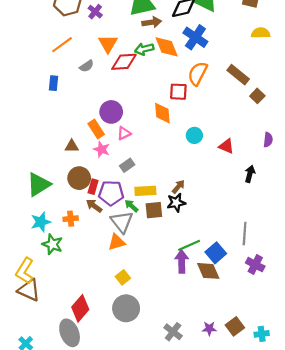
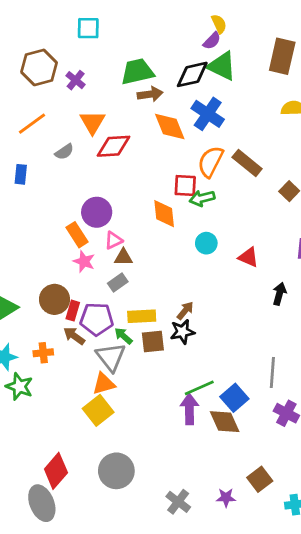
green arrow: (144, 49) -> (202, 198), moved
brown rectangle: (238, 75) -> (247, 163), moved
brown triangle: (72, 146) -> (123, 257), moved
yellow square: (123, 277) -> (98, 410), moved, size x1.5
brown square: (235, 326) -> (260, 479), moved

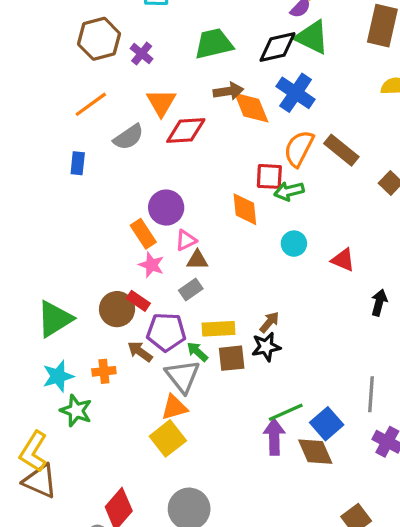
brown arrow: (150, 94) -> (228, 91), moved
gray semicircle: (64, 152) -> (128, 137), size x1.4
red rectangle: (73, 311) -> (138, 301), moved, turned -72

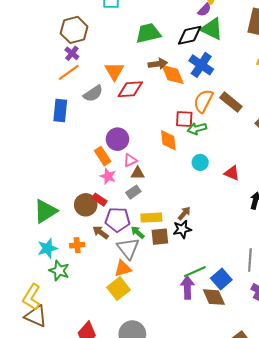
purple cross: (142, 54) -> (72, 53), moved
blue rectangle: (78, 163) -> (60, 110), size x1.5

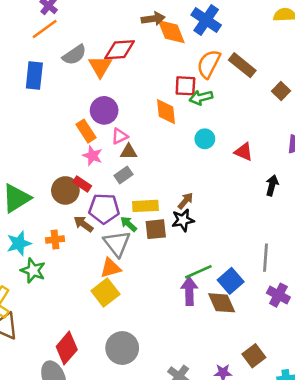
orange triangle: (114, 71) -> (100, 66), moved

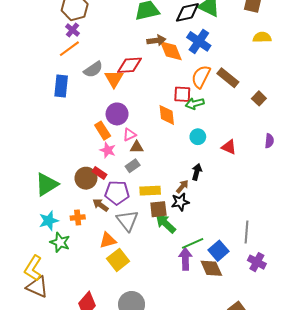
black arrow: (272, 185) -> (197, 172), moved
green arrow: (129, 224) -> (166, 224), moved, size x1.5
orange triangle: (111, 268) -> (108, 240), moved

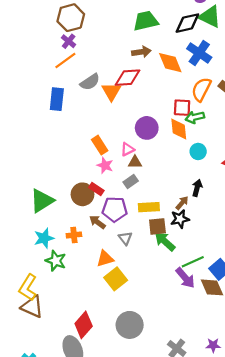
brown arrow: (156, 40) -> (141, 52), moved
purple circle: (117, 114) -> (147, 128), moved
orange diamond: (167, 115) -> (179, 129), moved
gray triangle: (127, 221) -> (125, 238), size x0.6
purple arrow: (185, 259) -> (185, 278), turned 140

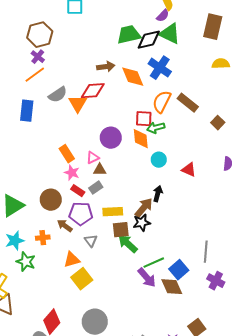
green trapezoid: (146, 21) -> (129, 35), moved
red rectangle: (96, 189) -> (78, 191), moved
brown arrow: (182, 203) -> (144, 208), size x1.5

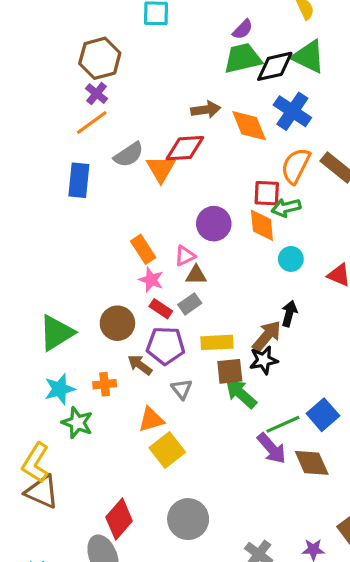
purple semicircle: (163, 16) -> (243, 29), moved
blue square: (179, 270) -> (323, 415), moved

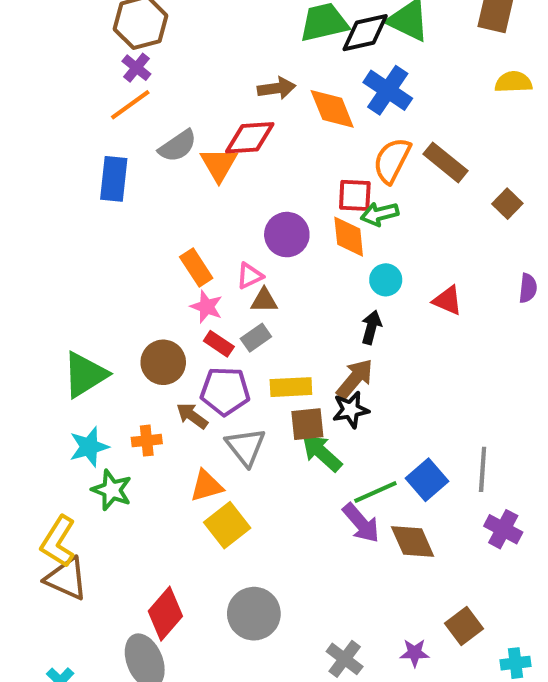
black arrow: (289, 314) -> (371, 327), moved
gray triangle: (182, 389) -> (246, 447), size x1.5

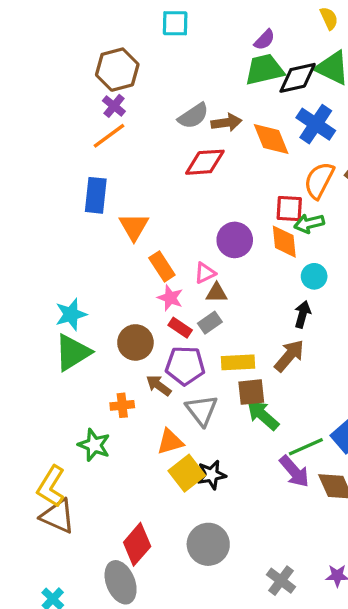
gray semicircle: (178, 146) -> (193, 116), moved
orange triangle: (219, 164) -> (134, 227), moved
black star: (351, 410) -> (212, 475), moved
cyan star: (89, 447) -> (71, 314), moved

